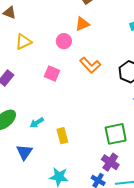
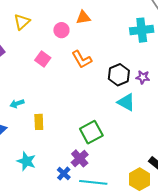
yellow triangle: (23, 42) -> (22, 22), turned -30
green square: (116, 134) -> (91, 132), turned -30

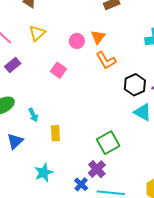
orange triangle: (83, 17) -> (98, 37), moved, turned -42
orange L-shape: (82, 59) -> (106, 60), moved
cyan arrow: (17, 104) -> (33, 115), turned -96
cyan star: (26, 161) -> (44, 173), turned 30

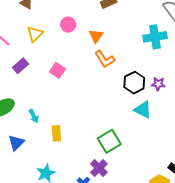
pink circle: (77, 41) -> (68, 25), moved
purple rectangle: (13, 65) -> (21, 66), moved

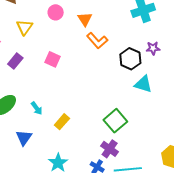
purple star: (158, 84) -> (153, 48), moved
yellow rectangle: (56, 133) -> (62, 122), turned 56

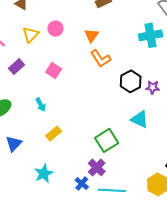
pink circle: (56, 12) -> (55, 29), moved
purple star: (153, 48) -> (153, 87), moved
cyan triangle: (143, 84) -> (140, 119), moved
cyan arrow: (37, 108) -> (41, 105), moved

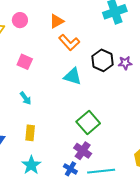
orange triangle: (91, 35) -> (57, 21), turned 35
cyan arrow: (41, 105) -> (26, 98), moved
cyan triangle: (140, 119) -> (73, 76), moved
yellow rectangle: (54, 134) -> (30, 133), moved, turned -35

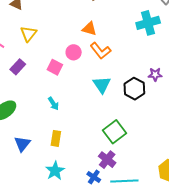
pink circle: (20, 20) -> (74, 52), moved
orange triangle: (57, 21) -> (89, 29), turned 42
black hexagon: (102, 60) -> (134, 89), moved
cyan triangle: (73, 76) -> (102, 85), turned 36

